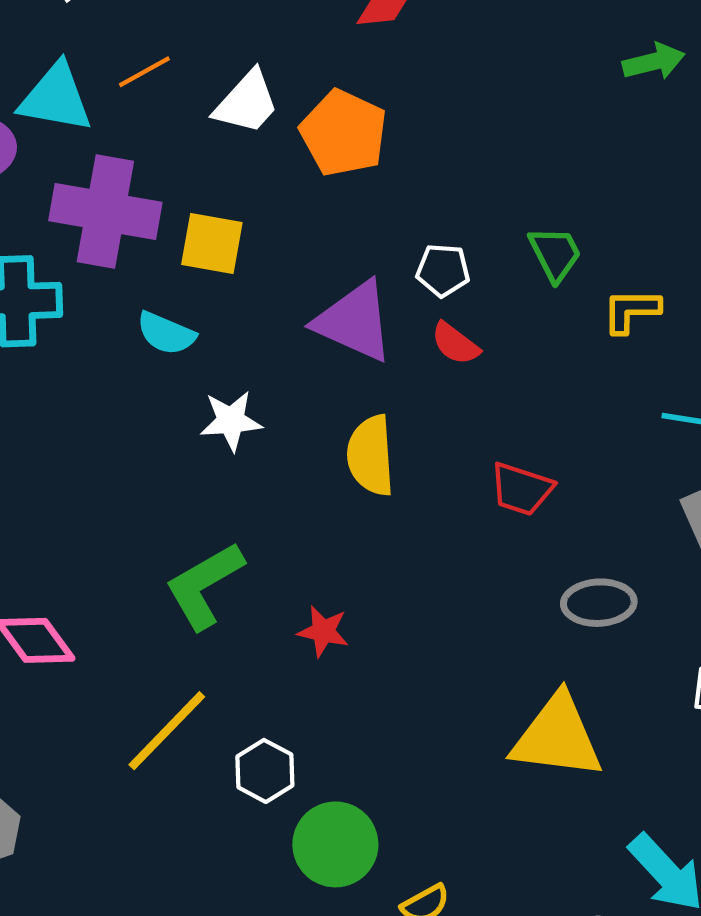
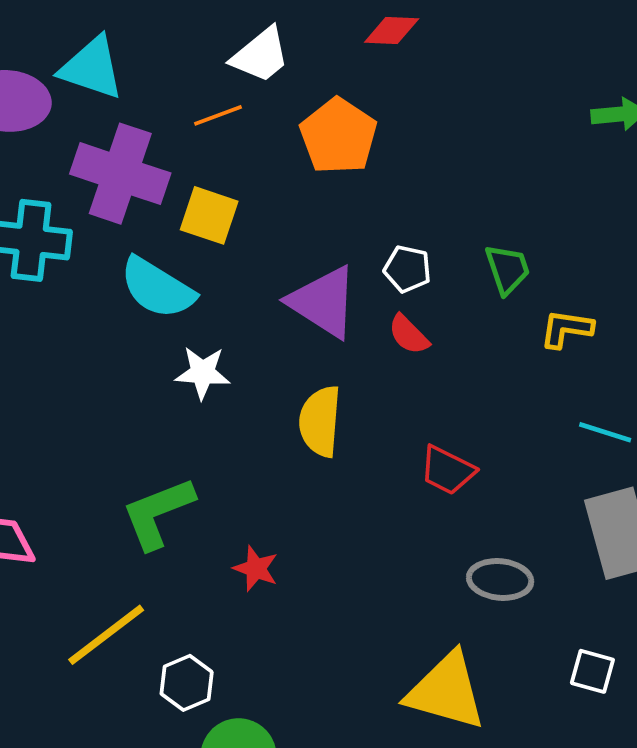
orange line: (144, 72) -> (218, 115), moved
white trapezoid: (247, 102) -> (261, 55), moved
cyan semicircle: (166, 333) -> (157, 288), size x1.5

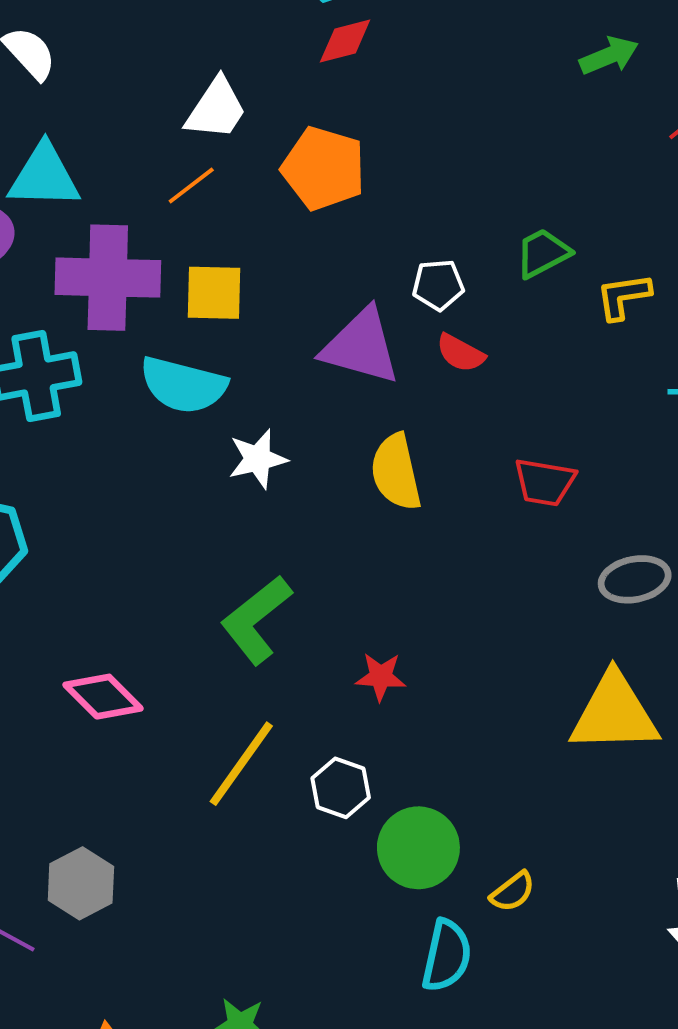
green trapezoid: (507, 269) -> (543, 253), turned -82
red star: (256, 569) -> (381, 677), moved

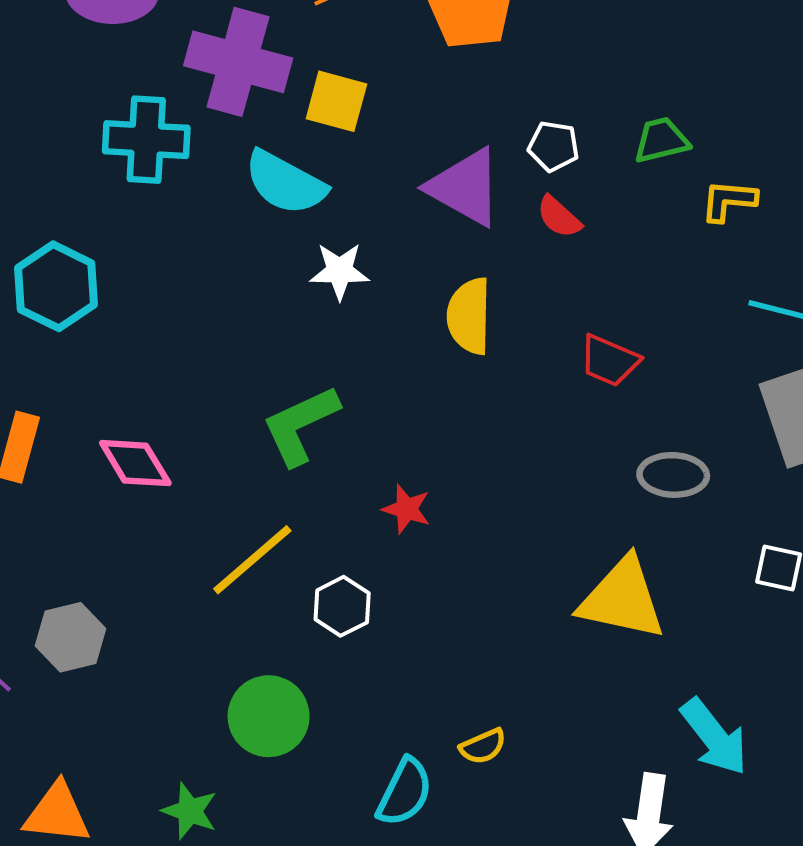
green circle: (418, 848) -> (269, 716), moved

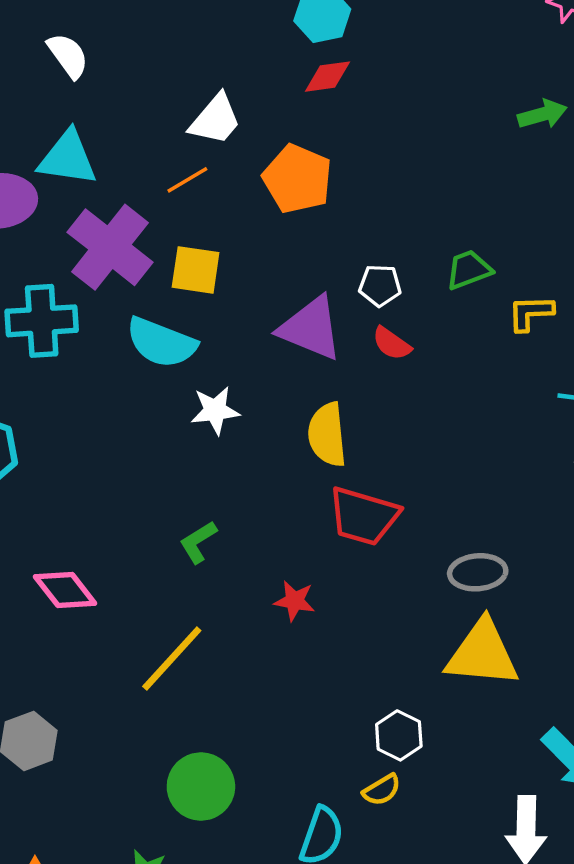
purple cross: (238, 62) -> (110, 247), turned 30
red trapezoid: (609, 361) -> (364, 516), moved, size x1.4
green L-shape: (300, 425) -> (198, 542), size x0.6
gray ellipse: (673, 475) -> (478, 572), moved
white hexagon: (342, 606) -> (399, 735), moved

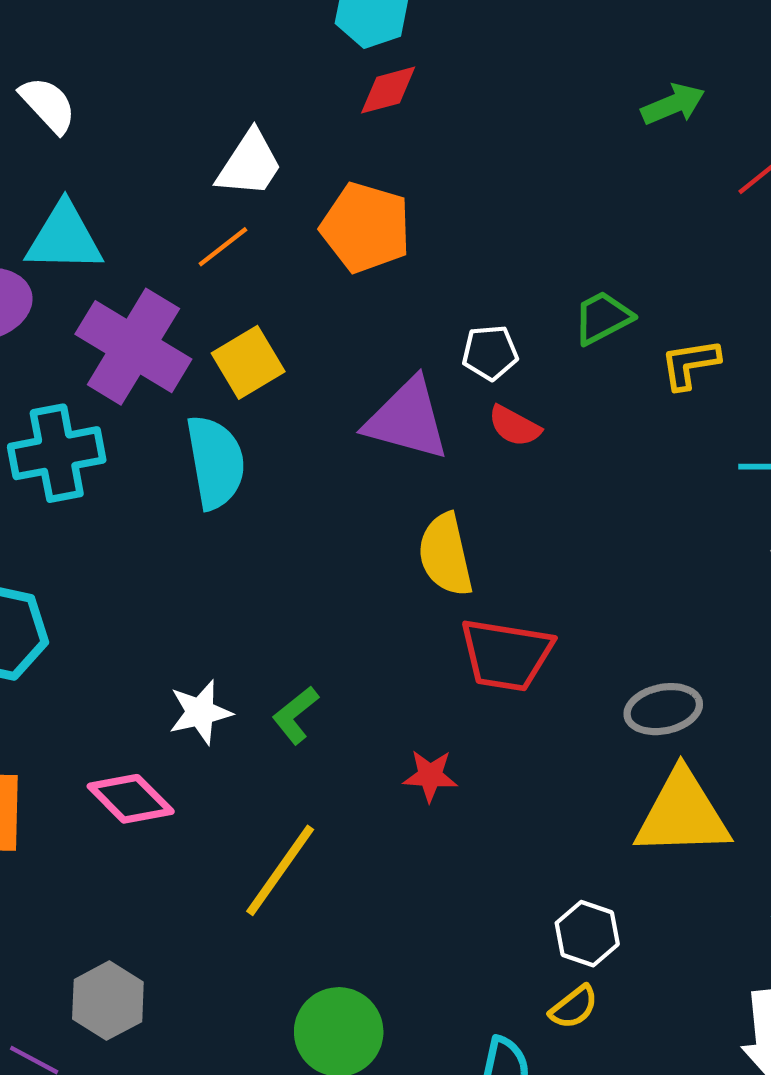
yellow square: (196, 270) -> (248, 362), turned -32
cyan semicircle: (161, 343) -> (215, 462), turned -114
white star: (215, 410) -> (200, 712), moved

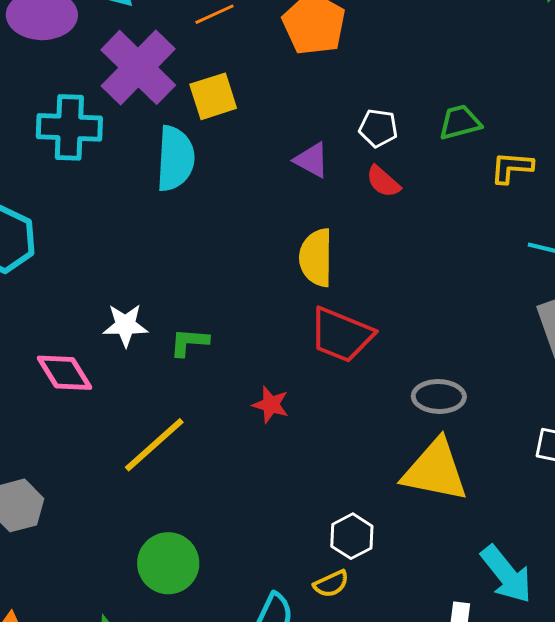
purple triangle: (407, 419) -> (312, 160), size x0.6
green L-shape: (295, 715) -> (189, 342), turned 30

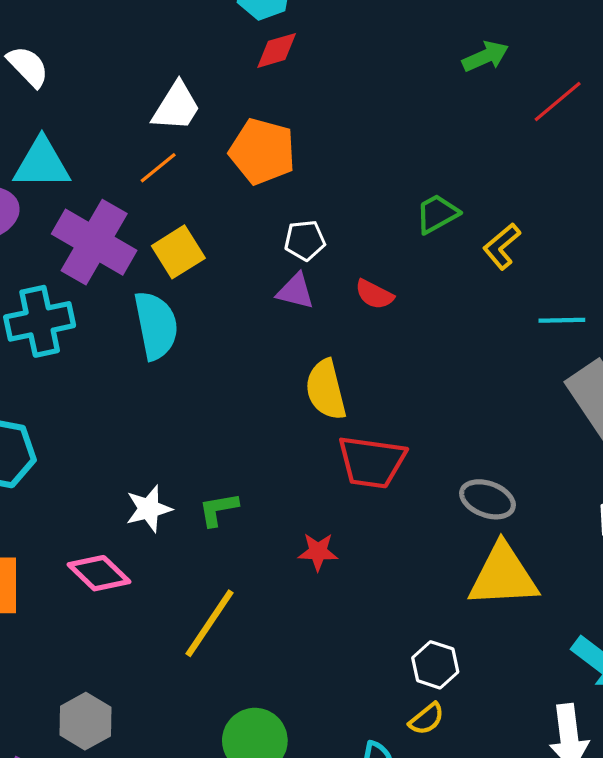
white pentagon: (378, 128) -> (305, 240), moved
yellow L-shape: (512, 167) -> (502, 246), turned -30
gray ellipse: (439, 396) -> (487, 499), turned 33

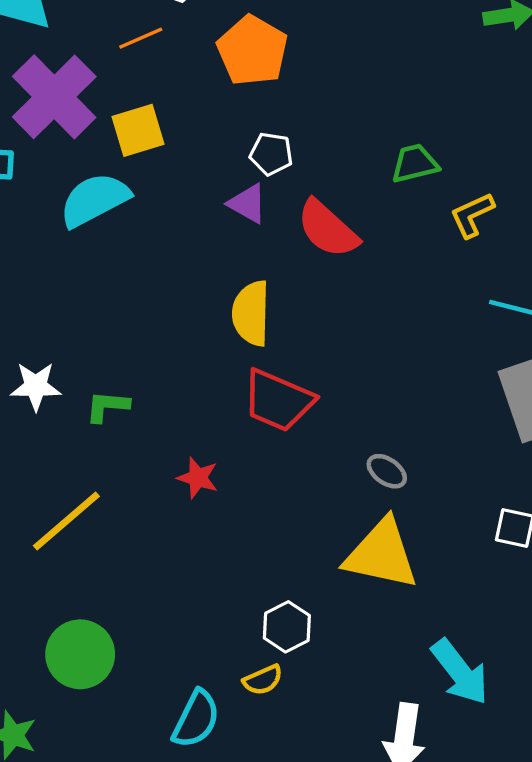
red semicircle: (374, 294) -> (328, 229), size x1.6
cyan semicircle: (156, 325) -> (94, 200), turned -122
gray ellipse: (487, 499) -> (387, 471), size x0.7

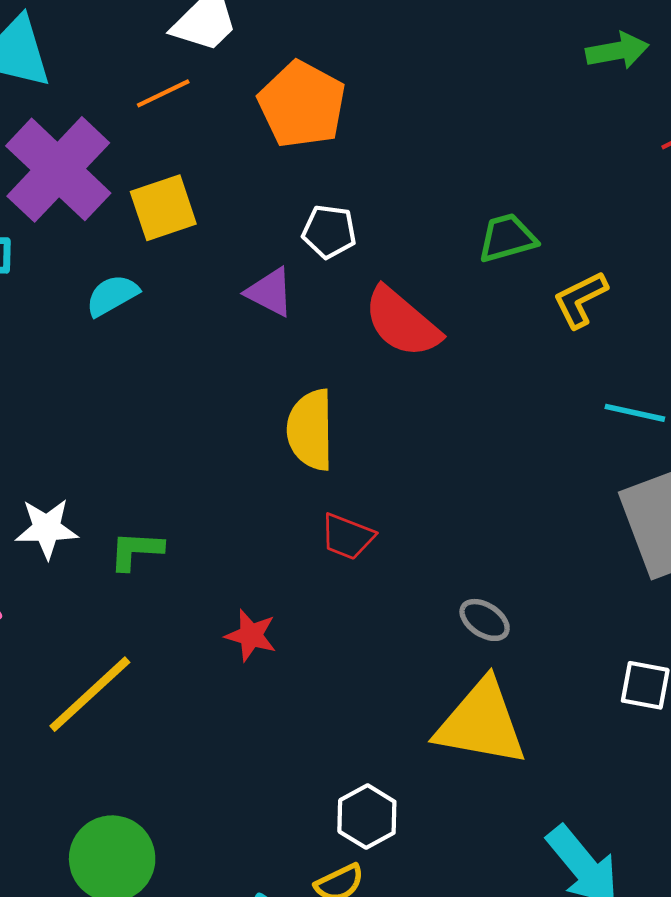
cyan semicircle: (94, 200) -> (112, 295), size x0.6
purple triangle: (248, 204) -> (270, 292), moved
red trapezoid: (278, 400) -> (347, 537), size x0.6

